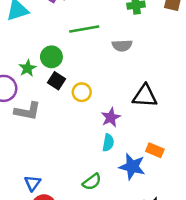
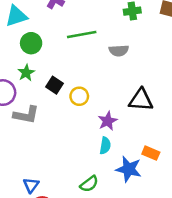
green circle: (51, 57) -> (31, 43), moved

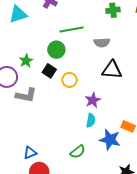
green circle: (31, 43) -> (56, 50), moved
black triangle: (141, 100) -> (112, 70), moved
blue triangle: (31, 185) -> (30, 153), turned 32

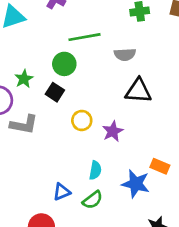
yellow circle: (70, 80) -> (82, 120), moved
cyan semicircle: (91, 120) -> (95, 170), moved
blue triangle: (30, 153) -> (62, 192), moved

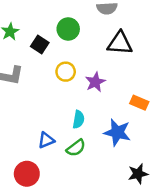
green circle: (64, 64) -> (68, 29), moved
orange rectangle: (160, 166) -> (139, 103), moved

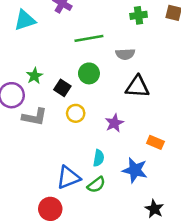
yellow circle: (66, 72) -> (76, 113), moved
blue triangle: (46, 140) -> (68, 177), size x1.5
black star: (138, 174) -> (154, 209), turned -30

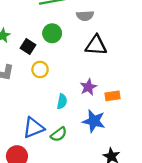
purple star: (114, 123) -> (88, 87), moved
orange rectangle: (155, 142) -> (112, 96), turned -32
cyan semicircle: (99, 158) -> (62, 101), moved

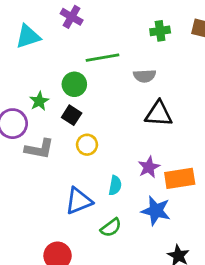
green circle: (52, 33) -> (74, 84), moved
orange rectangle: (112, 96) -> (180, 178), size x1.5
blue triangle: (33, 128) -> (79, 201), moved

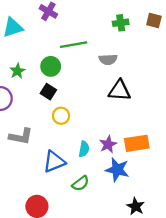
green star: (39, 101) -> (17, 71), moved
gray L-shape: (39, 149) -> (21, 136), moved
purple star: (149, 167) -> (108, 144), moved

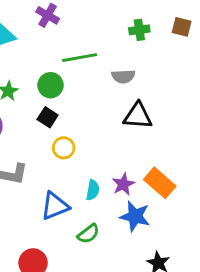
orange rectangle: (137, 143) -> (160, 183), turned 50

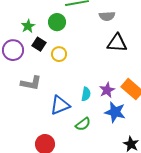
black square: (48, 117) -> (39, 44), moved
yellow circle: (64, 148) -> (59, 54), moved

